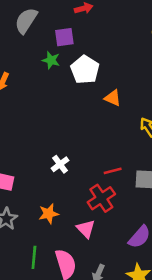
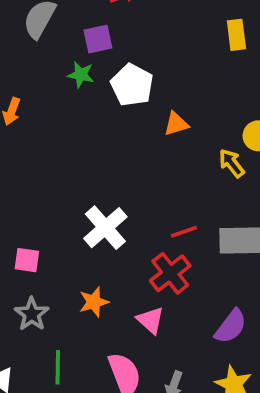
orange triangle: (113, 98) -> (176, 124), turned -36
white cross: (60, 164) -> (105, 228), size x1.6
green line: (34, 257) -> (58, 367), moved

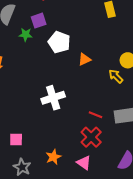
green star: (81, 75) -> (26, 35), moved
white cross: (105, 228) -> (53, 98), moved, turned 30
red line: (184, 232) -> (95, 115), turned 48

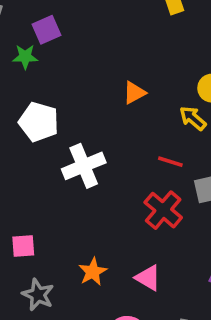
white pentagon: (59, 42) -> (39, 122), moved
red line: (95, 115) -> (170, 162), moved
red cross: (91, 137) -> (163, 210), moved

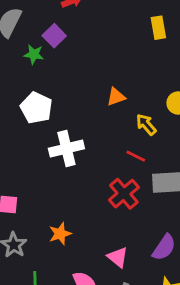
purple square: (47, 30) -> (54, 36), turned -30
yellow arrow: (193, 118) -> (146, 124), moved
pink triangle: (148, 278) -> (118, 257), moved

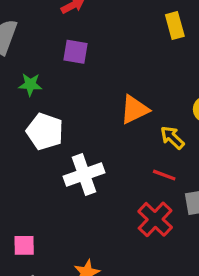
purple square: (54, 36) -> (76, 52), moved, turned -30
green star: (34, 54) -> (30, 84), moved
orange triangle: (116, 97) -> (135, 110), size x1.4

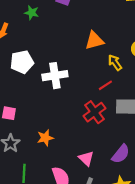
white pentagon: (45, 131) -> (22, 62), moved, turned 30
red line: (164, 175) -> (105, 85), turned -64

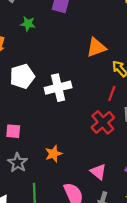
red line: (105, 85) -> (112, 93), turned -32

